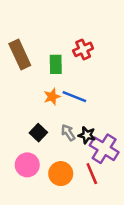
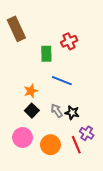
brown rectangle: (20, 54) -> (16, 29), moved
orange star: (52, 97) -> (31, 91), moved
purple cross: (104, 149) -> (87, 133), moved, size x0.6

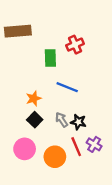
brown rectangle: (16, 29) -> (18, 31), turned -70
red line: (76, 145) -> (76, 147), moved

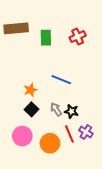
red cross: (75, 45) -> (78, 37), moved
green rectangle: (50, 58) -> (46, 38), moved

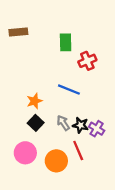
brown rectangle: (16, 28) -> (18, 32), size x0.7
red cross: (78, 37) -> (87, 61), moved
green rectangle: (46, 38) -> (66, 42), moved
purple cross: (86, 132) -> (97, 129), moved

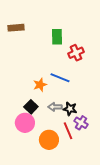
orange star: (34, 101) -> (40, 85), moved
gray arrow: (63, 123) -> (55, 107), turned -56
purple cross: (97, 129) -> (81, 123), moved
pink circle: (25, 153) -> (25, 123), moved

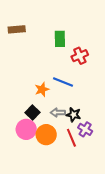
orange circle: (49, 140) -> (46, 135), moved

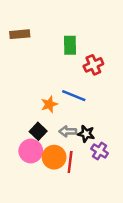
red line: (71, 138) -> (70, 162), moved, turned 30

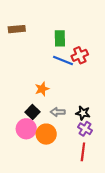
blue line: (74, 96) -> (63, 61), moved
black star: (86, 134) -> (83, 113), moved
red line: (70, 162) -> (83, 152), moved

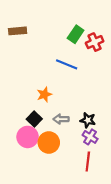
green rectangle: (60, 38) -> (76, 34), moved, turned 35
red cross: (80, 55) -> (95, 42), moved

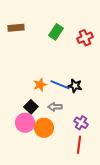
green rectangle: (76, 34) -> (56, 32), moved
blue line: (67, 64) -> (60, 85), moved
black star: (88, 120) -> (75, 86), moved

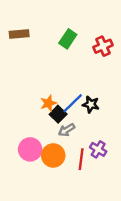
blue line: (60, 85) -> (73, 103), turned -66
black square: (31, 107) -> (58, 114), moved
gray arrow: (55, 107) -> (67, 130), turned -32
red line: (79, 145) -> (81, 159), moved

